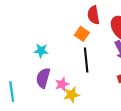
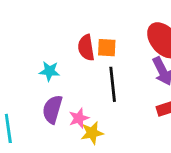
red semicircle: (93, 15) -> (86, 48), moved
orange square: (82, 34) -> (107, 48), turned -32

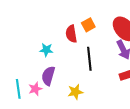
orange square: (107, 48) -> (88, 25), moved, turned -32
pink star: (79, 118) -> (35, 89), moved

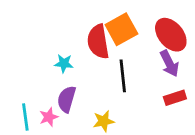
orange square: (88, 25) -> (121, 29), size x1.6
red semicircle: (71, 34) -> (98, 42), size x1.4

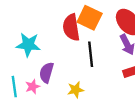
orange square: (121, 29) -> (90, 18), turned -35
cyan star: (64, 63) -> (28, 45), moved, size x1.6

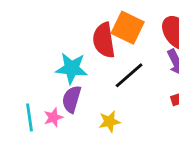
cyan star: (28, 45) -> (72, 68), moved
black line: (91, 54) -> (129, 75), turned 55

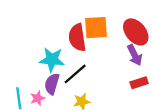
orange square: (128, 28) -> (96, 28), turned -30
black line: (129, 75) -> (75, 74), moved

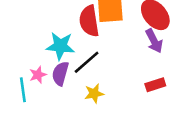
red rectangle: (139, 83) -> (155, 85), moved
pink star: (38, 98) -> (38, 75), moved

